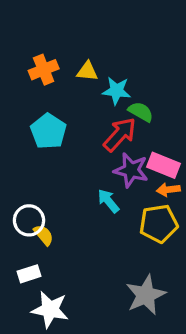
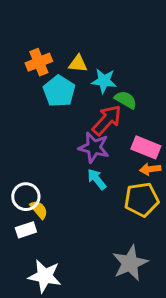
cyan pentagon: (48, 131) -> (59, 91), moved
purple star: (131, 170) -> (94, 147), moved
white rectangle: (29, 274) -> (26, 230), moved

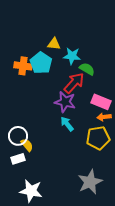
orange cross: (39, 62) -> (23, 66), moved, turned 30

